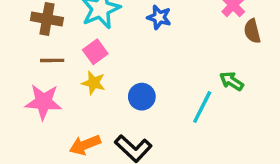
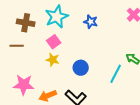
brown line: (52, 60) -> (17, 46), moved
pink star: (43, 102) -> (24, 85), moved

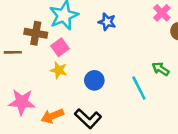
brown cross: (26, 23) -> (36, 33), moved
cyan line: (116, 74) -> (139, 88), turned -54

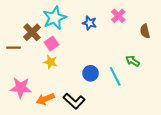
pink cross: (162, 13) -> (118, 16), moved
brown cross: (36, 33) -> (32, 32), turned 36
blue circle: (94, 80) -> (91, 73), moved

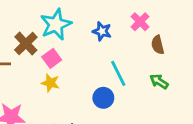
brown semicircle: (145, 31) -> (158, 45), moved
cyan line: (115, 76) -> (118, 73), moved

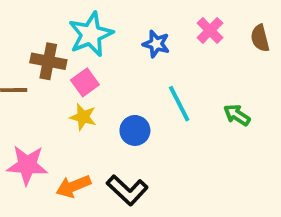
brown cross: (26, 43) -> (48, 61), turned -35
brown semicircle: (158, 45) -> (260, 38), moved
blue circle: (103, 98) -> (135, 130), moved

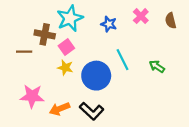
blue circle: (135, 130) -> (96, 76), size x1.6

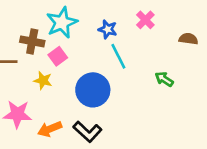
brown semicircle: (171, 21) -> (188, 39), moved, turned 112
cyan line: (123, 60) -> (118, 56), moved
yellow star: (65, 68) -> (43, 81), moved

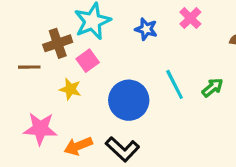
brown cross: (32, 41) -> (58, 43), turned -30
cyan line: (118, 56) -> (175, 84), moved
green arrow: (164, 79) -> (212, 88), turned 108

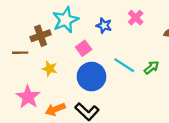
pink square: (88, 61) -> (84, 48), moved
cyan line: (175, 84) -> (124, 65), turned -30
pink star: (40, 129) -> (28, 97), turned 30

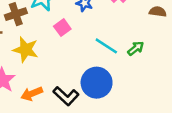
yellow star: (50, 69) -> (26, 50), size x1.5
blue circle: (91, 77) -> (97, 83), moved

